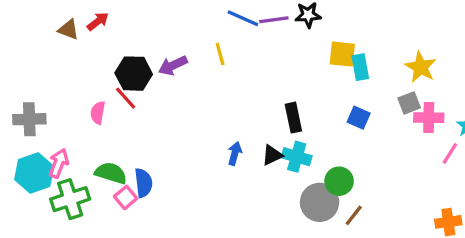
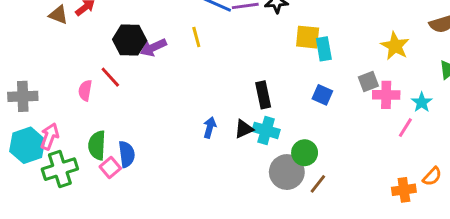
yellow star: (421, 67) -> (395, 46), moved
black hexagon: (134, 74) -> (130, 40), moved
green semicircle: (111, 173) -> (97, 145), turned -104

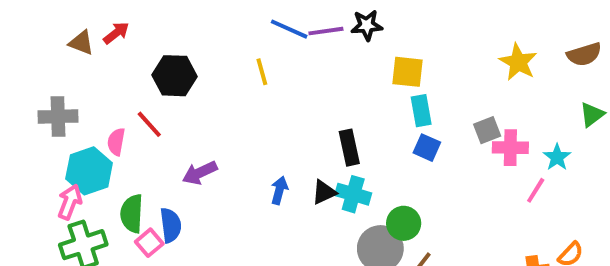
yellow star: (395, 46) -> (518, 62), moved
purple arrow: (153, 47) -> (200, 173), moved
cyan rectangle: (324, 49) -> (421, 111), moved
gray cross: (23, 96) -> (58, 116), moved
cyan hexagon: (27, 145) -> (89, 171), moved

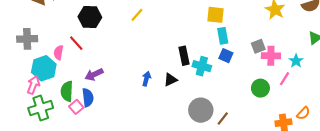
yellow line: (262, 72) -> (137, 15), turned 56
purple arrow: (200, 173) -> (94, 74), moved
cyan cross: (353, 194) -> (202, 66), moved
green circle: (404, 223) -> (260, 88), moved

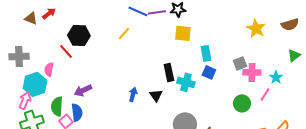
yellow square: (215, 15) -> (183, 33), moved
red line: (76, 43) -> (66, 51), moved
black triangle: (170, 80) -> (156, 95), turned -40

